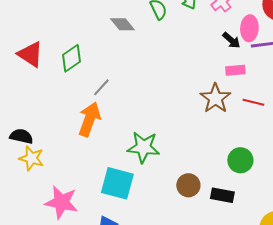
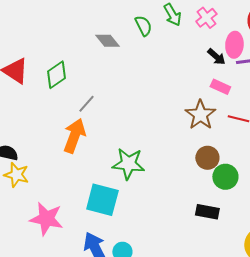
pink rectangle: (235, 70) -> (220, 87), turned 30
brown circle: (188, 185) -> (207, 158), moved

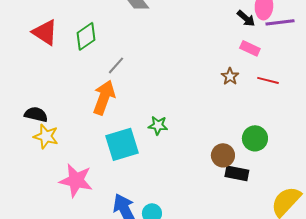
brown star: (200, 115) -> (230, 76), size x0.6
brown circle: (207, 158) -> (223, 155), moved
green star: (128, 164) -> (158, 125), size x0.6
cyan square: (102, 200) -> (122, 144), moved, turned -32

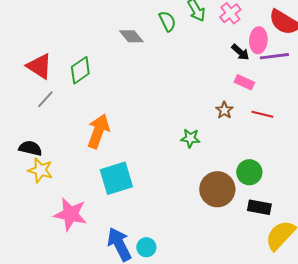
gray line: (116, 65) -> (45, 99), moved
green star: (158, 125) -> (190, 138), moved
brown circle: (223, 155) -> (217, 189), size x1.5
black rectangle: (237, 173) -> (259, 207), moved

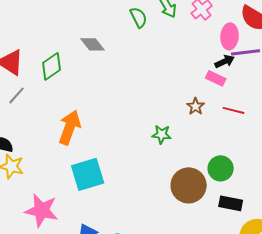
gray diamond: (131, 36) -> (93, 44), moved
black arrow: (240, 52) -> (225, 61), moved, turned -66

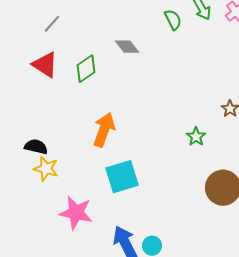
gray line: (17, 95) -> (52, 24), moved
green star: (162, 134) -> (196, 137), turned 30

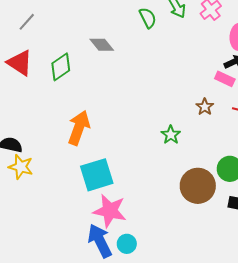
pink star: (76, 213) -> (110, 211), moved

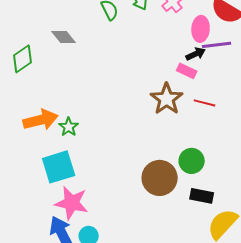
brown star: (205, 107) -> (167, 99), size x1.8
orange arrow: (79, 128) -> (41, 120), turned 56
green star: (171, 135) -> (69, 127), moved

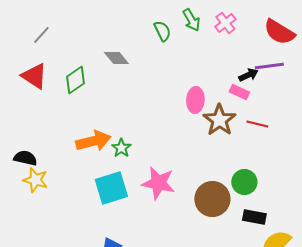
pink ellipse: (201, 29) -> (195, 100), moved
pink star: (72, 203) -> (158, 183), moved

